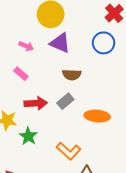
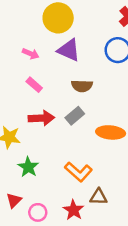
pink rectangle: (21, 74) -> (34, 85), moved
green star: (28, 136) -> (28, 167), moved

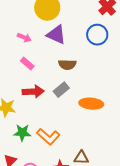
green star: (28, 167) -> (22, 133), turned -30
orange L-shape: (78, 172) -> (48, 137), moved

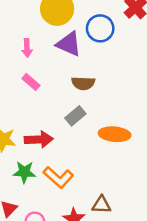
blue circle: (97, 35) -> (100, 28), moved
pink arrow: (24, 38) -> (27, 48), turned 64
red arrow: (33, 92) -> (39, 139), moved

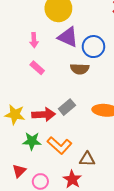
blue circle: (100, 28) -> (93, 47), moved
gray rectangle: (75, 116) -> (67, 107), moved
brown triangle: (101, 205) -> (87, 159), moved

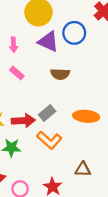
blue circle: (93, 47) -> (74, 33), moved
orange L-shape: (59, 145) -> (49, 140), moved
brown triangle: (87, 159) -> (83, 169), moved

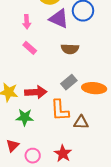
gray rectangle: (47, 113) -> (69, 82), moved
orange L-shape: (49, 140) -> (60, 110), turned 45
brown triangle: (83, 169) -> (81, 122), moved

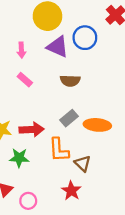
brown triangle: (81, 122) -> (83, 163), turned 42
red star: (63, 154) -> (71, 191), moved

